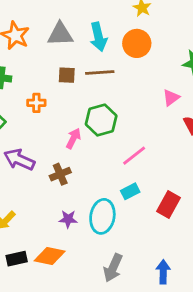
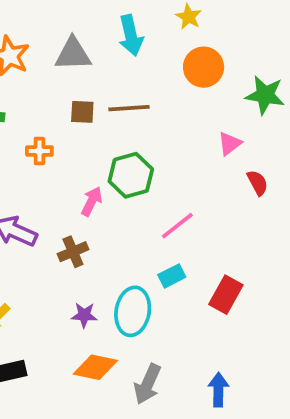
cyan arrow: (98, 37) -> (131, 35), moved
orange circle: (137, 43) -> (204, 67), moved
orange diamond: (50, 256) -> (95, 367), moved

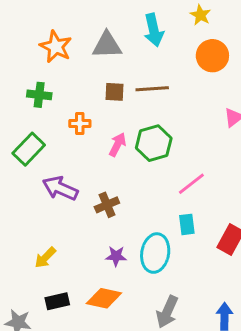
pink arrow: (92, 201) -> (118, 145), moved
cyan rectangle: (172, 276) -> (187, 224), turned -70
orange diamond: (95, 367) -> (104, 298), moved

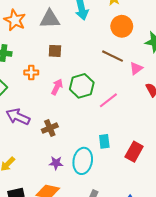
brown line: (152, 89) -> (113, 56), moved, turned 30
pink line: (191, 184) -> (108, 100), moved

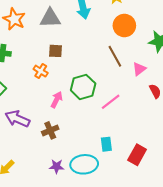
brown line: (113, 56) -> (115, 56), turned 35
orange cross: (31, 73) -> (41, 71), moved, turned 32
pink arrow: (57, 87) -> (57, 100), moved
cyan ellipse: (83, 161) -> (84, 164), turned 75

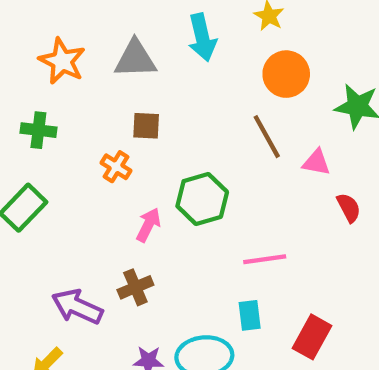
pink triangle: (139, 69) -> (316, 162), turned 48
pink line: (111, 102) -> (265, 259), moved, turned 30
purple arrow: (17, 119) -> (77, 307), moved

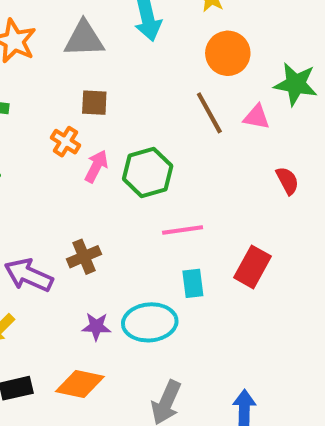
pink triangle: (316, 162) -> (257, 117), moved
pink arrow: (148, 225) -> (96, 166), moved
pink line: (265, 259) -> (183, 230), moved
red rectangle: (312, 337) -> (252, 267), moved

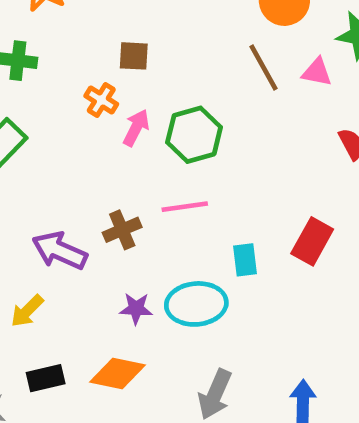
pink line: (183, 230) -> (185, 207), moved

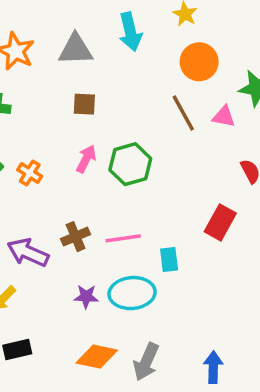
orange cross: (101, 100) -> (30, 173), moved
pink line: (185, 207) -> (123, 238), moved
red rectangle: (312, 241) -> (220, 222), moved
orange diamond: (118, 373) -> (97, 357), moved

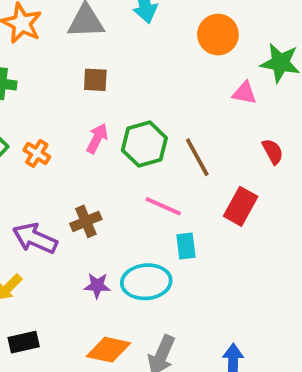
brown line: (183, 113) -> (197, 157), moved
pink line: (123, 238) -> (163, 206), moved, turned 32

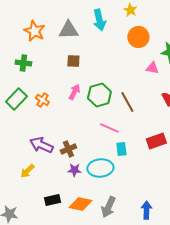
red rectangle: (241, 206) -> (156, 141), moved, turned 42
brown cross: (86, 221) -> (68, 149), moved
black rectangle: (24, 342) -> (52, 200), moved

